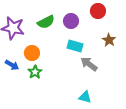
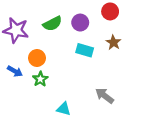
brown star: (109, 40) -> (113, 42), moved
gray arrow: (89, 64) -> (105, 96), moved
cyan triangle: (85, 97) -> (64, 109), moved

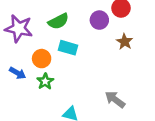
purple circle: (80, 23) -> (99, 20), moved
cyan rectangle: (85, 50) -> (68, 48), moved

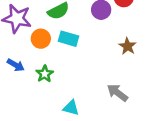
brown star: (125, 42) -> (128, 46), moved
orange circle: (42, 59) -> (41, 39), moved

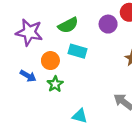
orange circle: (41, 39) -> (50, 61), moved

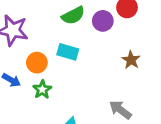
green semicircle: (68, 25) -> (73, 16), moved

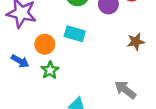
brown star: (131, 60) -> (136, 42), turned 30

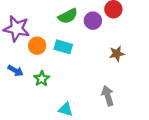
orange circle: (45, 44) -> (37, 46), moved
gray arrow: (125, 90) -> (108, 96), turned 36

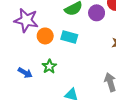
blue arrow: (15, 71) -> (25, 73), moved

